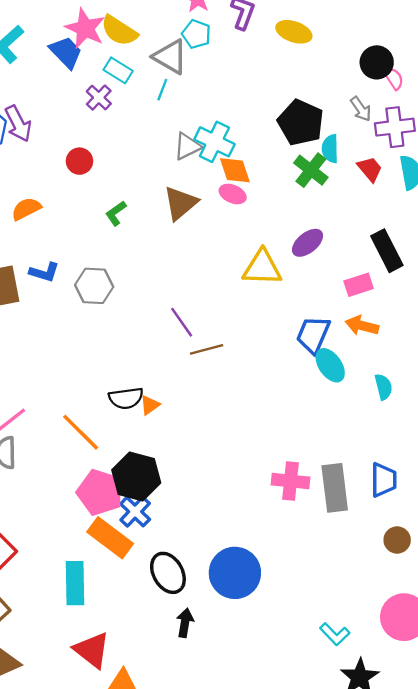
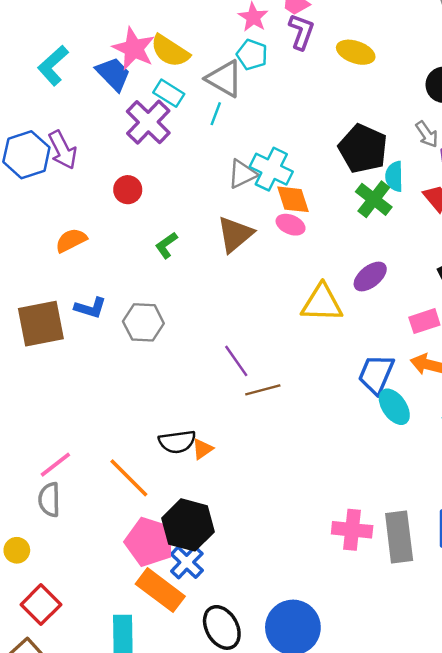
purple cross: (99, 98) -> (148, 122), size x1.6

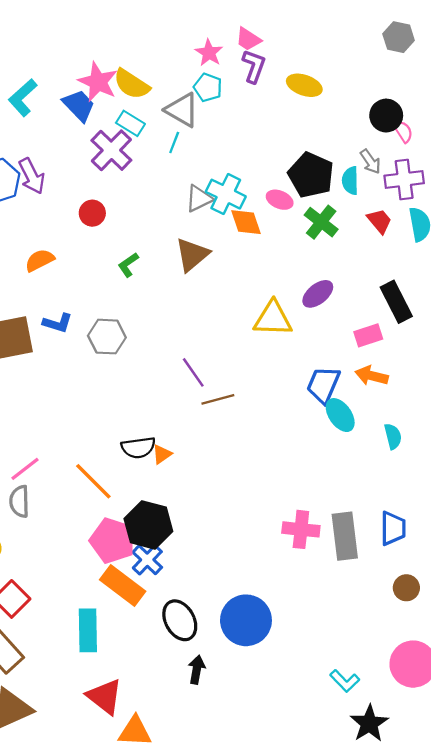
cyan semicircle: (394, 176) -> (350, 181), moved
pink ellipse: (291, 225) -> (280, 200), moved

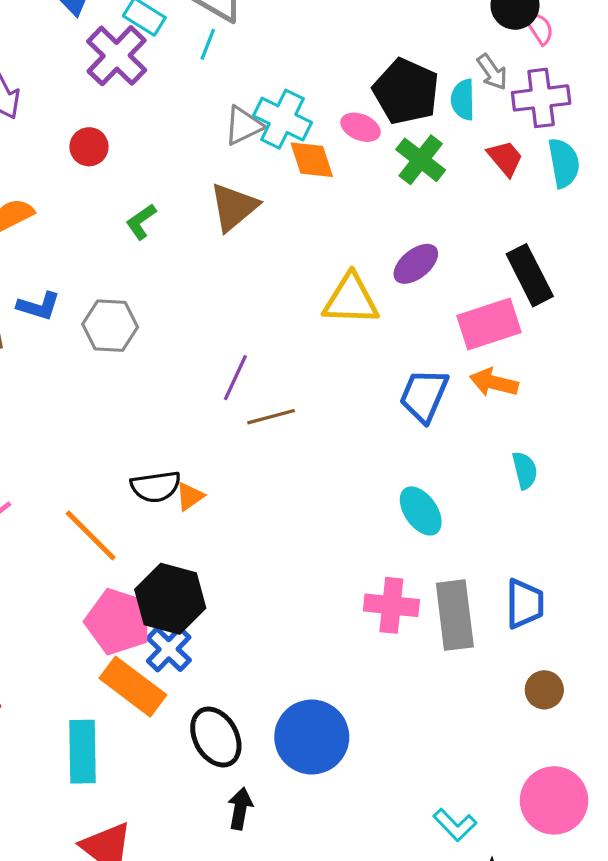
pink rectangle: (368, 335) -> (489, 324), size x1.5
purple line: (193, 372) -> (235, 378), turned 60
cyan ellipse: (340, 415) -> (421, 511), moved

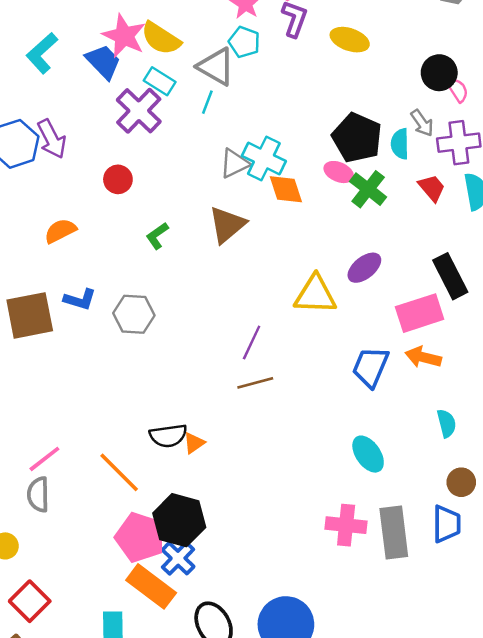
pink ellipse: (361, 127) -> (339, 172), moved
purple line: (235, 378) -> (252, 342), moved
brown circle: (544, 690) -> (461, 482), moved

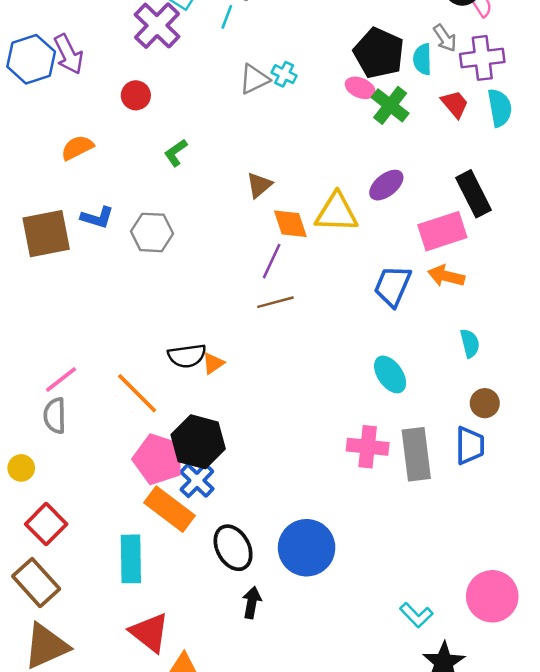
cyan cross: (264, 159) -> (284, 74), size x0.6
orange diamond: (286, 189) -> (290, 224), moved
brown triangle: (227, 225) -> (259, 185), moved, size x0.7

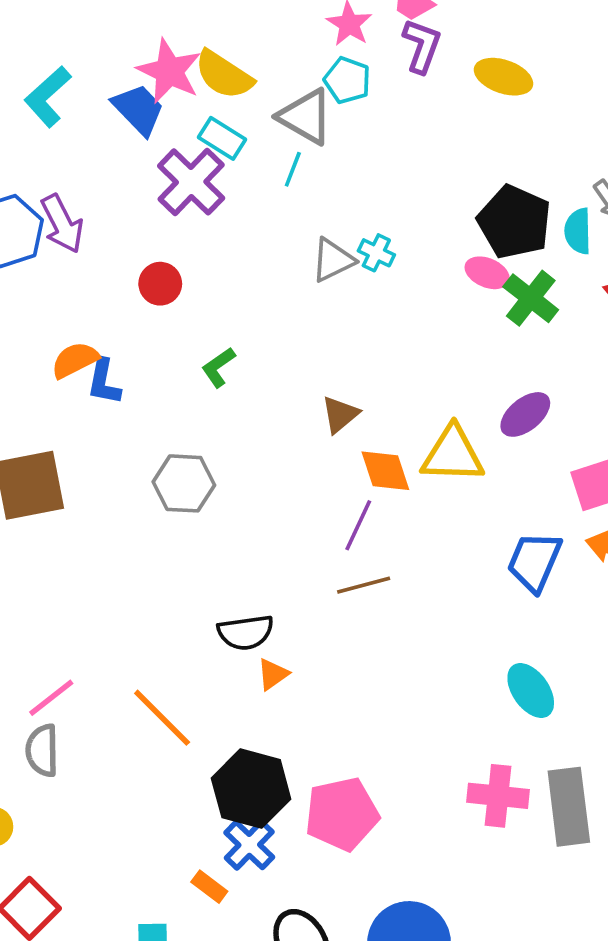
blue L-shape: (97, 217) -> (104, 382), moved, turned 84
black semicircle: (187, 356) -> (246, 632), moved
pink pentagon: (158, 459) -> (342, 814), moved, turned -30
orange rectangle: (169, 509) -> (209, 887), size x0.5

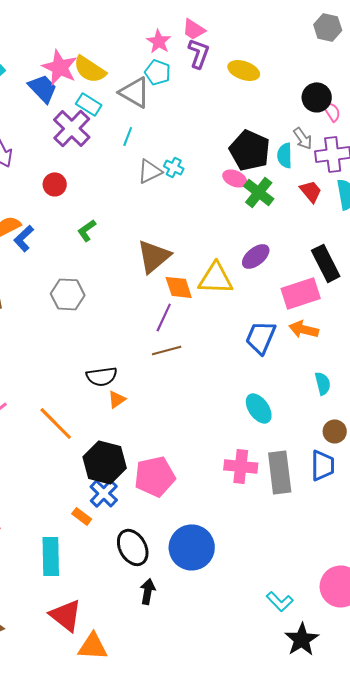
cyan line: (293, 169) -> (128, 136), moved
blue L-shape: (104, 382) -> (24, 238), turned 36
brown triangle: (340, 414) -> (154, 256), size x1.6

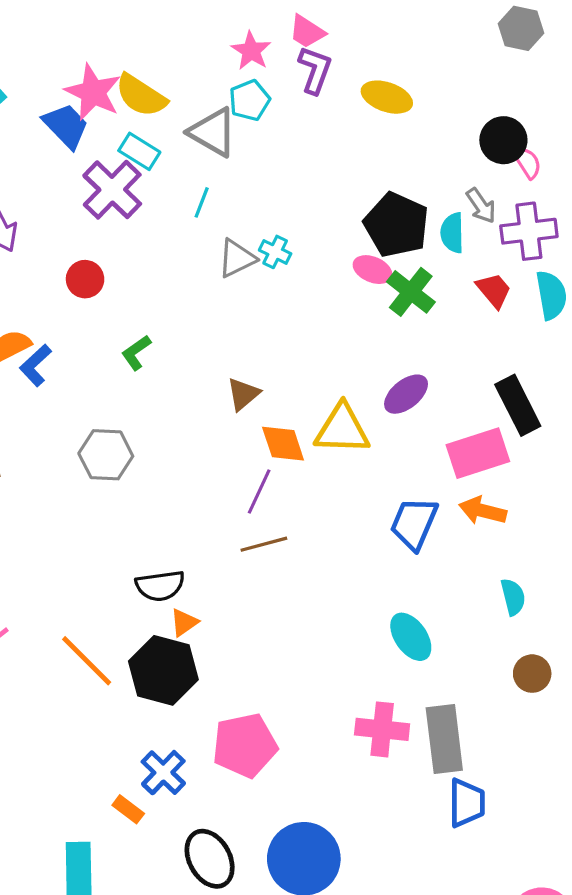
cyan pentagon: (158, 72) -> (250, 100), turned 30
brown triangle: (154, 256) -> (243, 394), size x0.6
black hexagon: (105, 462) -> (163, 670), moved
blue trapezoid: (323, 465) -> (467, 803), moved

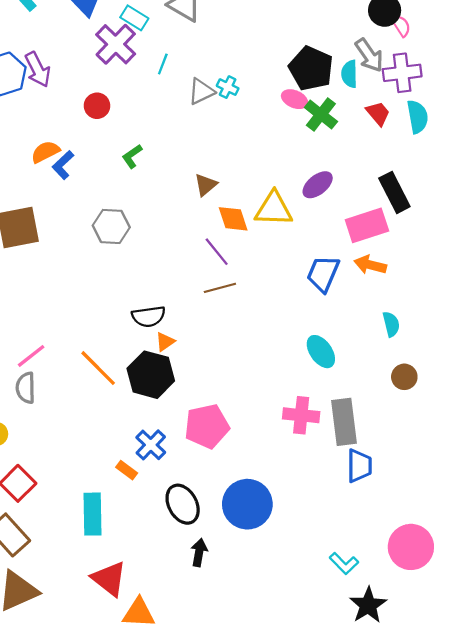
cyan line: (202, 202) -> (163, 64), moved
gray arrow: (481, 206) -> (369, 55), size x1.4
purple line: (259, 491) -> (217, 252), turned -64

